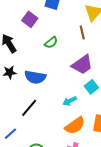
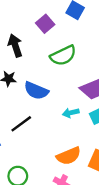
green semicircle: (51, 42) -> (63, 56), size x1.6
cyan arrow: (70, 101) -> (71, 113), moved

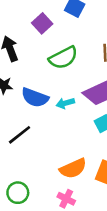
cyan arrow: (71, 113) -> (65, 103), moved

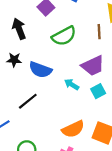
cyan arrow: (65, 103) -> (72, 84), moved, turned 48

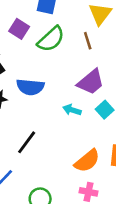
green semicircle: (64, 36) -> (51, 39), moved
blue semicircle: (40, 70) -> (30, 87), moved

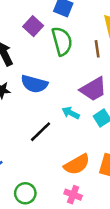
green semicircle: (51, 39) -> (62, 41), turned -72
black line: (27, 142) -> (40, 132), moved

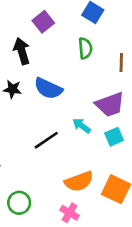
purple square: (33, 26) -> (43, 22), moved
green semicircle: (62, 41) -> (85, 48), size x0.7

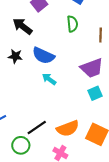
black arrow: (22, 51) -> (22, 26), turned -36
cyan arrow: (82, 126) -> (49, 79), moved
black line: (46, 140) -> (37, 128), moved

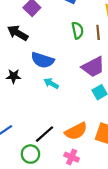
green semicircle: (72, 24) -> (78, 30), moved
black star: (15, 56) -> (14, 76), moved

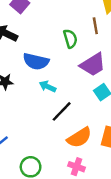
green semicircle: (78, 30) -> (70, 39), moved
black line: (44, 134) -> (62, 111), moved

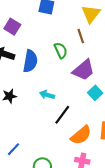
blue semicircle: (36, 61) -> (30, 61), moved, turned -85

